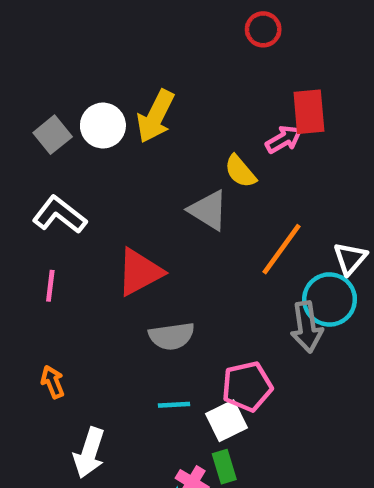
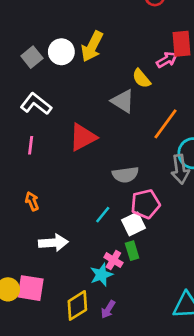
gray semicircle: (172, 336) -> (125, 175), moved
cyan line: (174, 405) -> (103, 215), turned -48
white arrow: (89, 453) -> (53, 243), turned -112

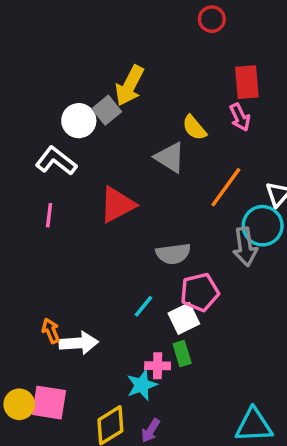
white circle: (61, 52) -> (79, 121), moved
gray square: (32, 57) -> (107, 110), moved
pink arrow: (167, 60) -> (240, 117), moved, turned 95
orange arrow: (32, 201) -> (51, 331), moved
pink cross: (113, 260) -> (158, 366), turned -30

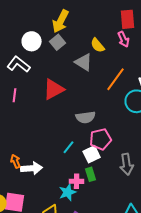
gray square: (107, 110) -> (58, 42), moved
gray arrow: (245, 247) -> (127, 164), moved

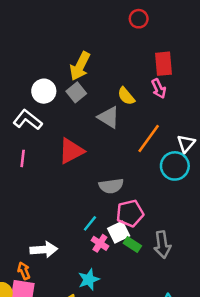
orange arrow: (16, 161) -> (24, 271), moved
green rectangle: (91, 174) -> (132, 245), moved, turned -40
pink cross: (77, 181) -> (100, 243), moved, turned 32

